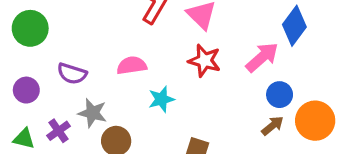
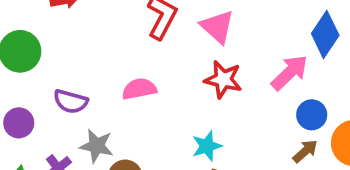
cyan star: (161, 99) -> (207, 146), moved

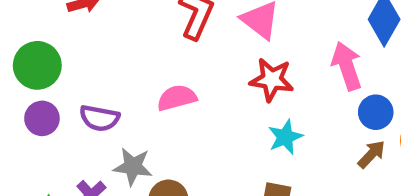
pink arrow: (290, 73) -> (347, 66), turned -60
purple circle: (19, 123) -> (42, 118), moved
cyan star: (207, 146) -> (285, 137), moved

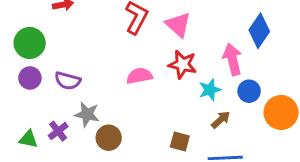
pink semicircle: (177, 98) -> (139, 76), moved
cyan star: (285, 137) -> (210, 90), moved
brown arrow: (372, 154) -> (221, 120), moved

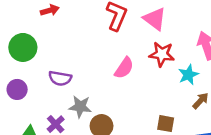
pink semicircle: (139, 76) -> (124, 68), turned 140
purple circle: (30, 78) -> (17, 89), moved

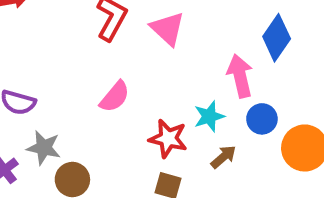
red star: (162, 54) -> (168, 138), moved

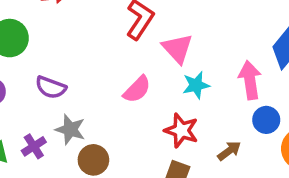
pink triangle: (168, 29) -> (177, 48), moved
cyan star: (209, 116) -> (196, 85), moved

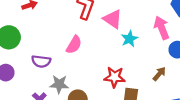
pink semicircle: (137, 89) -> (74, 45), moved
red star: (181, 130) -> (115, 77), moved

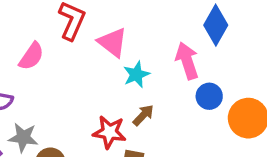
pink semicircle: (74, 45) -> (31, 56), moved
brown arrow: (159, 74) -> (143, 115), moved

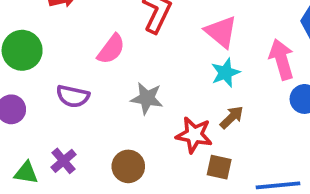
pink triangle: (113, 42) -> (221, 32), moved
gray star: (23, 138) -> (147, 98), moved

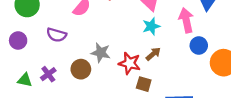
gray star: (147, 98) -> (101, 53), moved
brown circle: (128, 166) -> (81, 69), moved

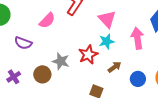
blue circle: (199, 45) -> (138, 79), moved
brown arrow: (153, 54) -> (115, 67), moved
red star: (130, 63) -> (88, 55), moved, turned 30

